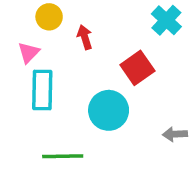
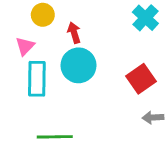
red square: (137, 68) -> (141, 79), moved
cyan circle: (109, 110) -> (79, 65), moved

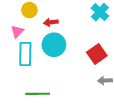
red arrow: (74, 33) -> (51, 22), turned -80

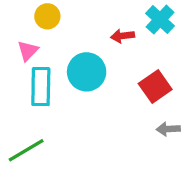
red arrow: (51, 22) -> (123, 36), moved
green line: (38, 94) -> (26, 150), moved, turned -30

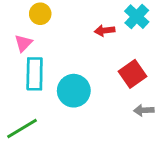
cyan circle: (87, 72) -> (74, 91), moved

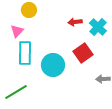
cyan cross: (137, 17) -> (98, 27), moved
red square: (133, 74) -> (83, 53), moved

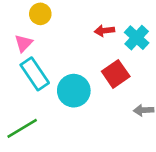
cyan rectangle: (25, 53) -> (35, 74), turned -35

